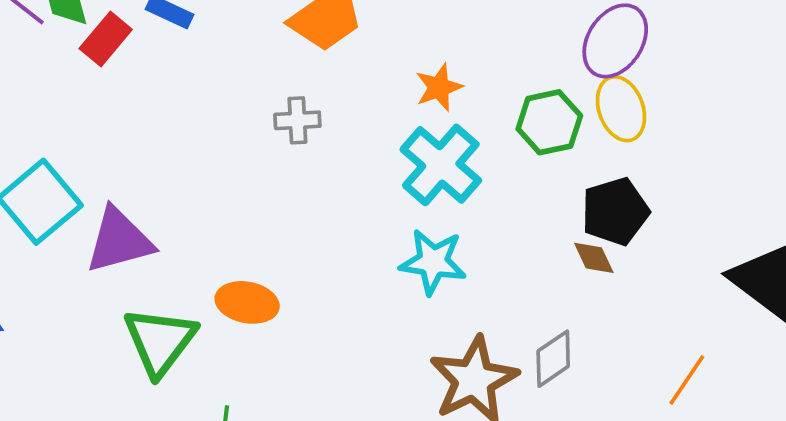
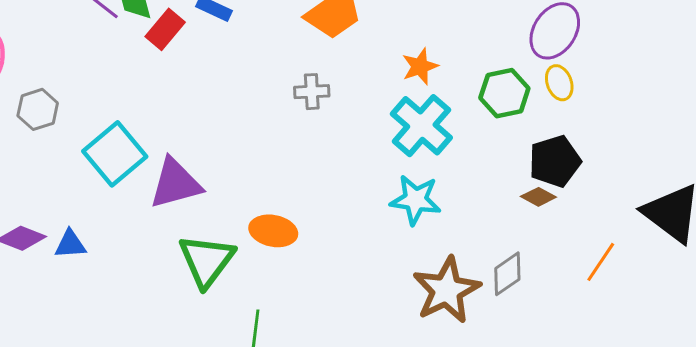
yellow ellipse: (621, 109) -> (559, 83), size x0.7
brown diamond: (594, 258) -> (538, 197), turned -36
orange line: (687, 380) -> (601, 262), moved

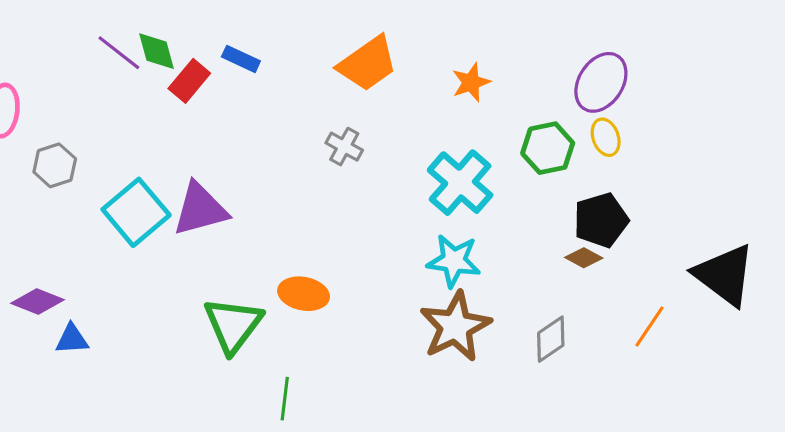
orange star: (420, 66) -> (471, 82), moved
gray cross: (312, 92) -> (344, 147), turned 32
purple triangle: (175, 183) -> (200, 209), moved
blue triangle: (70, 244) -> (72, 339), moved
brown star: (447, 290) -> (455, 327), moved

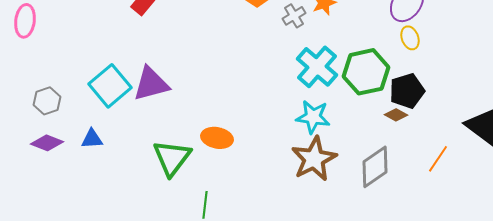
gray cross: (344, 147) -> (294, 16), moved, turned 30
green hexagon: (548, 148) -> (366, 72), moved, size x1.4
gray hexagon: (55, 165) -> (47, 101), moved
blue triangle: (72, 339) -> (92, 139), moved
gray diamond: (551, 339) -> (375, 167), size x1.4

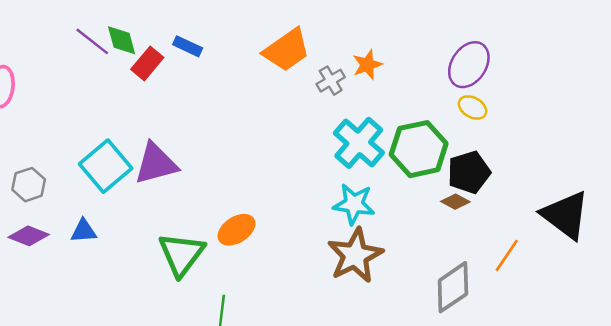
yellow ellipse: (410, 38) -> (473, 107), turned -40
orange ellipse: (217, 138) -> (237, 230), turned -44
gray diamond: (375, 167) -> (453, 287), moved

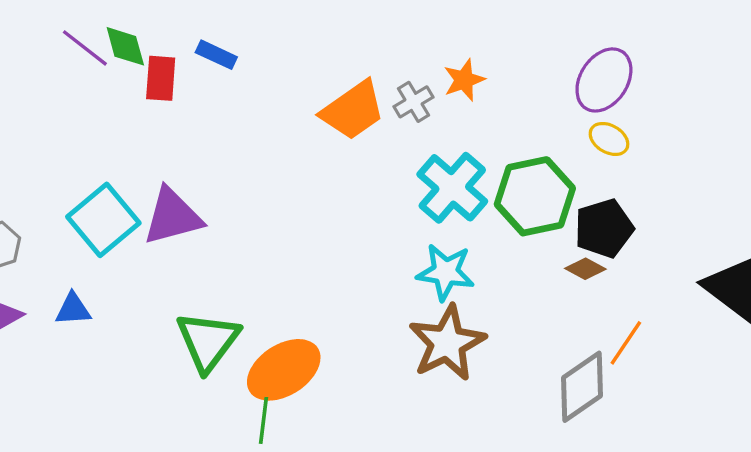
orange trapezoid: (287, 50) -> (353, 110), moved
red rectangle: (147, 63) -> (161, 78), turned -36
orange ellipse: (237, 230) -> (284, 370), moved, size x1.4
orange line: (507, 255) -> (626, 343), moved

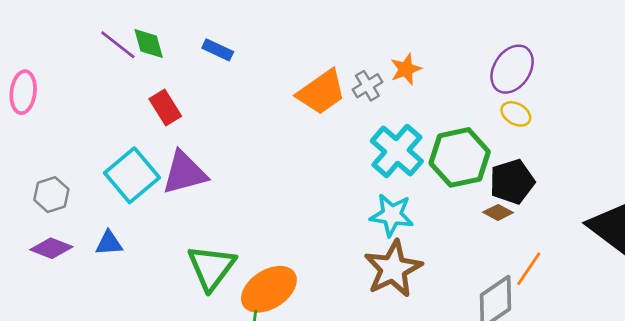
red rectangle: (161, 78) -> (165, 108), moved, turned -36

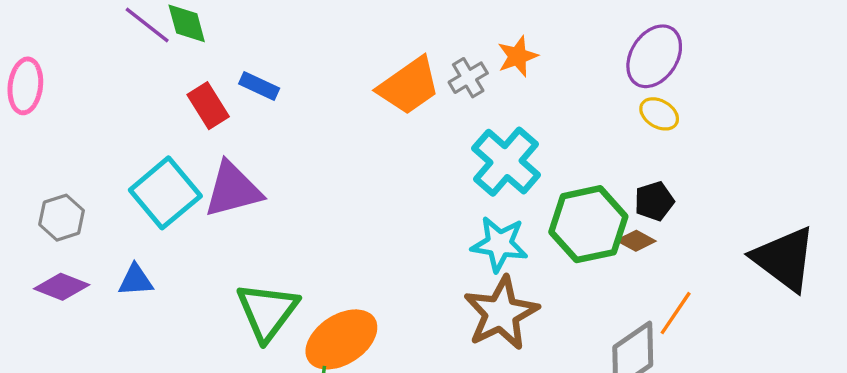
blue rectangle: (218, 50) -> (259, 86), moved
green hexagon: (460, 157) -> (588, 224), moved
black pentagon: (512, 182) -> (654, 201), size x0.7

